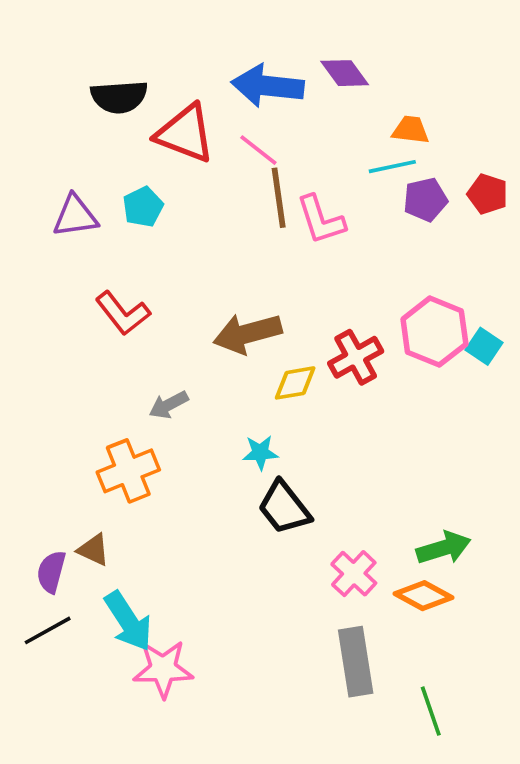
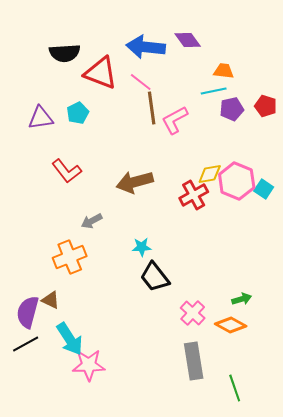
pink L-shape: (321, 220) -> (175, 120), turned 80
yellow diamond: (295, 383) -> (210, 174), moved
green arrow: (444, 548) -> (242, 299), size x0.7
purple semicircle: (51, 572) -> (28, 312), size x1.4

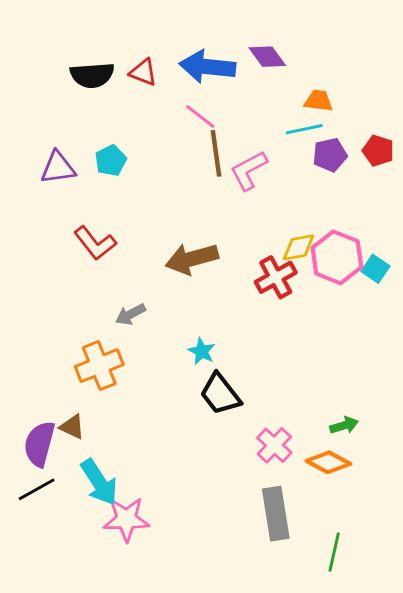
red triangle: (101, 73) -> (143, 72), moved, size x0.6
cyan star: (142, 247) -> (202, 351), turned 30
green line: (235, 388) -> (334, 552), turned 32

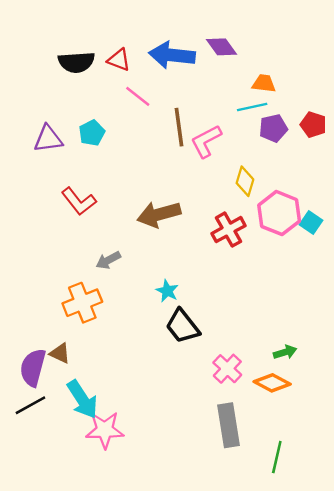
pink line: (200, 116) -> (138, 96), moved
yellow diamond: (299, 247) -> (245, 181), moved, turned -64

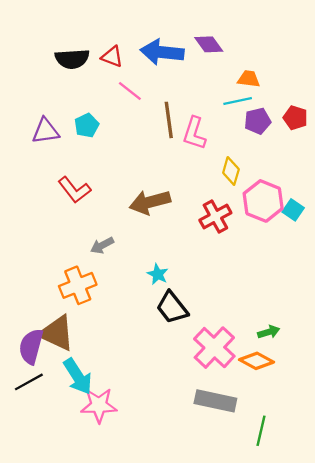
pink L-shape: (206, 141) -> (194, 133), turned -44
brown triangle: (60, 353) -> (57, 333), size x1.8
pink cross: (227, 369) -> (214, 348), size x1.5
gray rectangle: (228, 425) -> (215, 401), turned -69

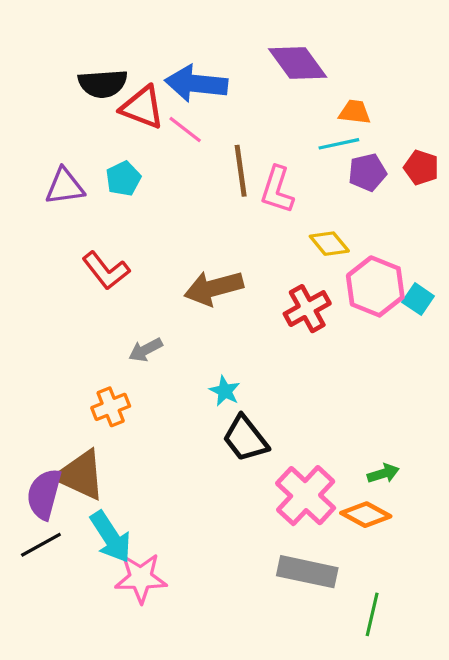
purple diamond: (209, 44) -> (298, 63), size x1.4
blue arrow: (162, 52) -> (196, 84), moved
red triangle: (112, 57) -> (142, 107), moved, size x1.4
yellow diamond: (231, 171) -> (329, 244), turned -56
orange cross: (78, 285) -> (111, 407), size x0.7

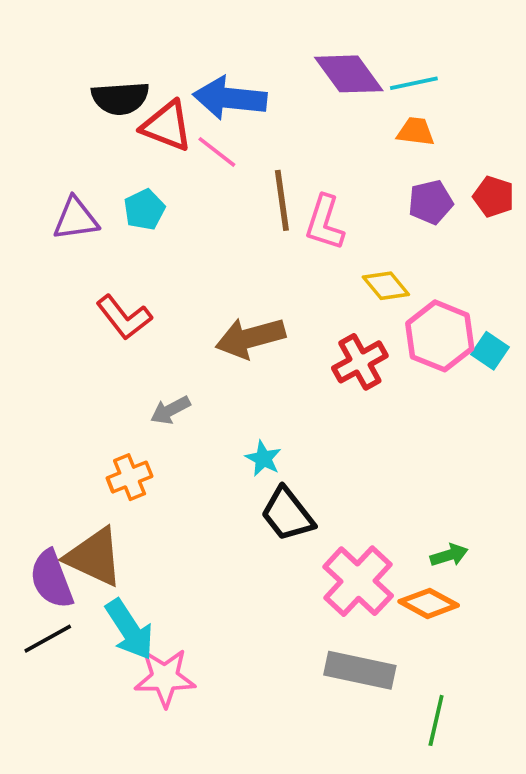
cyan line: (339, 144) -> (414, 83), moved
purple semicircle: (44, 494) -> (52, 579), turned -36

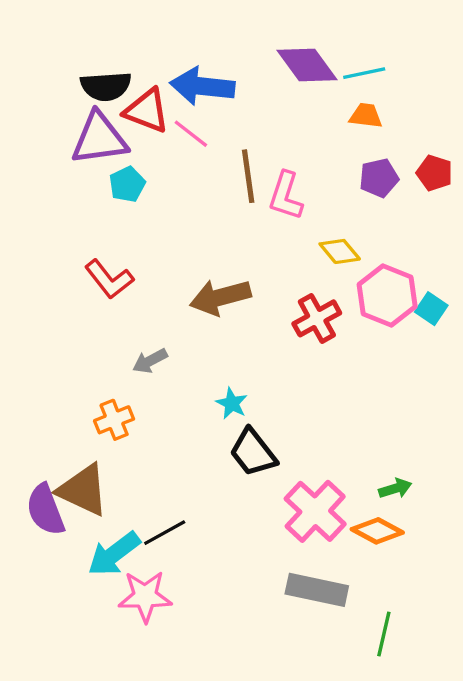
purple triangle: (76, 219) -> (99, 139), moved, size x1.4
cyan arrow: (130, 629) -> (114, 554), turned 86
black line: (48, 639) -> (165, 533), moved

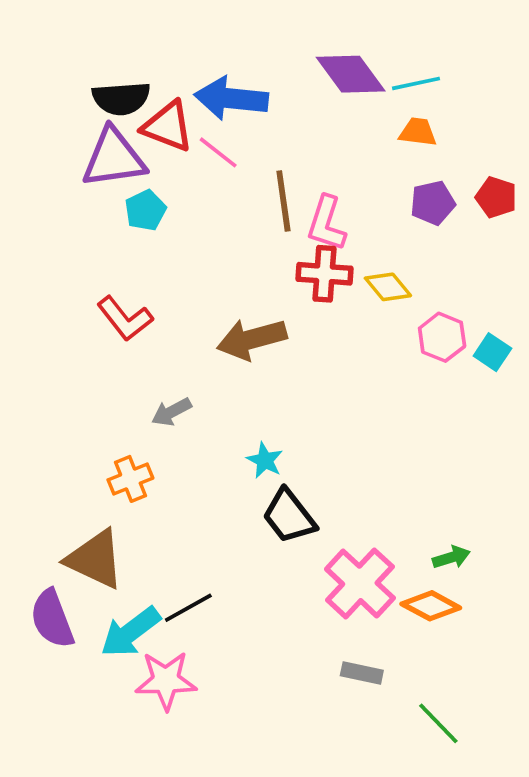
pink hexagon: (387, 296) -> (442, 337), size x0.7
red cross: (317, 318) -> (325, 274), moved, turned 33
purple semicircle: (45, 510) -> (52, 619), moved
gray rectangle: (317, 590) -> (362, 673), size x0.6
green line: (384, 634) -> (438, 723), turned -57

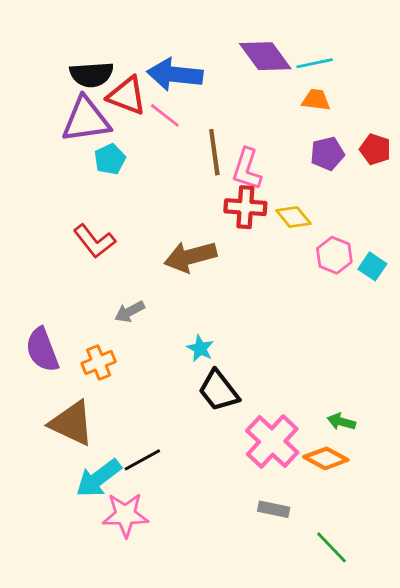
green arrow: (451, 557) -> (341, 422), turned -148
purple semicircle: (52, 619) -> (42, 350), moved

